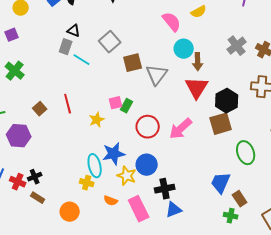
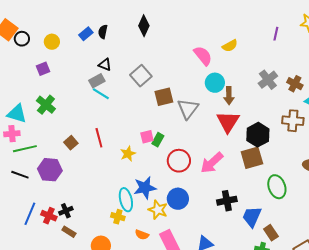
gray rectangle: (66, 47) -> (97, 81), turned 42
cyan line: (82, 60) -> (101, 94), moved
black cross: (165, 189) -> (227, 201), moved

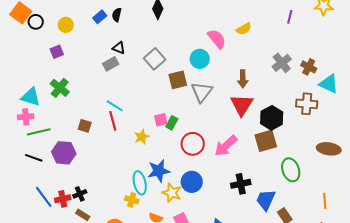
cyan circle: (215, 83) -> (200, 59), moved
cyan line: (101, 94) -> (115, 106), moved
brown square: (71, 143) -> (85, 126), turned -32
blue line: (30, 214) -> (44, 197), turned -60
red cross: (49, 216) -> (63, 199), turned -35

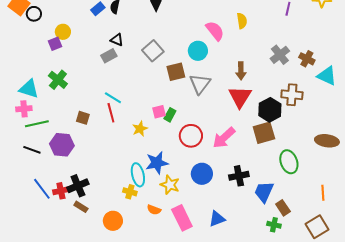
yellow circle: (66, 25) -> (63, 32), moved
yellow semicircle: (244, 29) -> (242, 21), turned -70
brown cross: (307, 104) -> (292, 95), moved
blue circle: (192, 182) -> (202, 174), moved
black cross: (80, 194) -> (78, 186), size x1.5

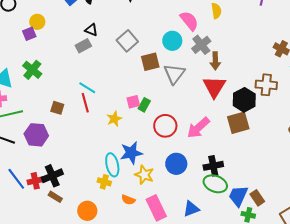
gray cross: (280, 55) -> (201, 45), moved
green ellipse: (289, 162) -> (215, 184), moved, turned -50
blue trapezoid: (264, 192) -> (238, 196), moved

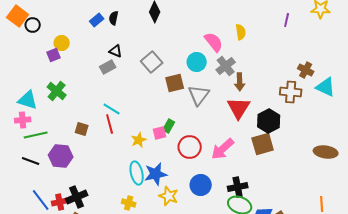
brown cross: (266, 85) -> (291, 92), moved
pink square: (133, 102) -> (160, 133), moved
cyan ellipse: (112, 165) -> (137, 173), moved

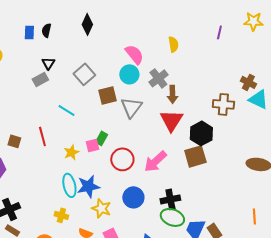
blue rectangle: (97, 20) -> (29, 32), turned -48
pink semicircle: (214, 42) -> (134, 54), moved
black triangle: (116, 51) -> (48, 63), turned 40
brown cross: (306, 70) -> (248, 82), moved
cyan line: (112, 109) -> (66, 110), moved

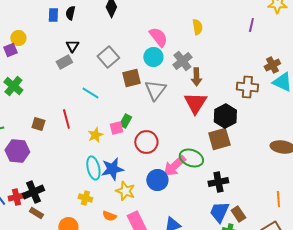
purple line: (219, 32) -> (251, 25), moved
brown cross: (248, 82) -> (272, 65), turned 35
pink arrow: (155, 161) -> (174, 166), moved
black cross: (170, 199) -> (218, 182), moved
green ellipse: (172, 217) -> (191, 158), moved

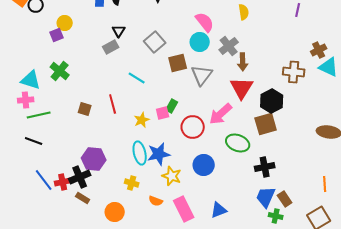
purple hexagon: (17, 151) -> (94, 159), moved
pink arrow: (174, 166) -> (221, 114), moved

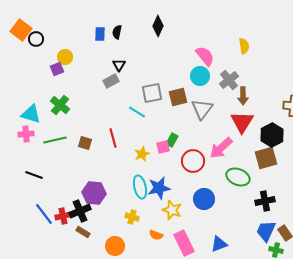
gray square: (155, 42) -> (152, 93), moved, turned 30
green line: (39, 115) -> (55, 140), moved

